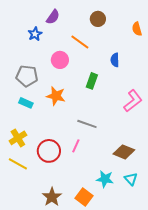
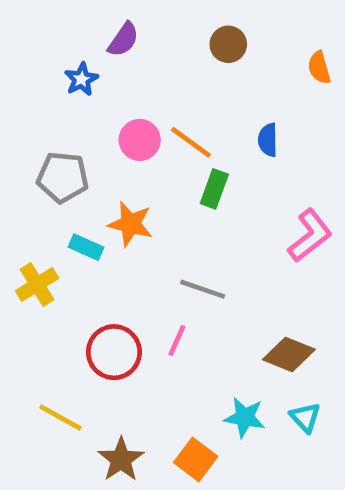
orange line: (80, 42) -> (191, 142), moved
cyan rectangle: (26, 103) -> (86, 247), moved
yellow cross: (18, 138) -> (37, 285), moved
yellow line: (18, 164) -> (60, 417), moved

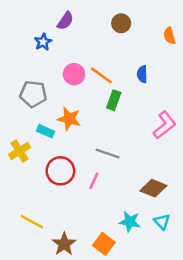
red circle: (114, 352) -> (60, 171), moved

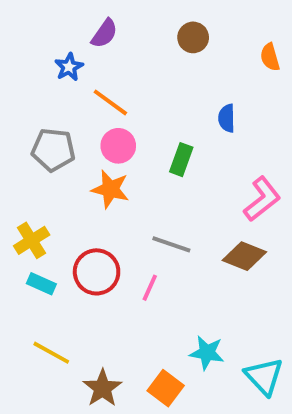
pink circle: (74, 74) -> (118, 146), moved
orange line: (101, 75) -> (110, 102), moved
cyan rectangle: (46, 131) -> (41, 284), moved
brown diamond: (153, 188) -> (244, 256), moved
cyan triangle: (162, 222) -> (264, 376), moved, size x1.5

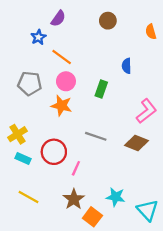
pink line: (150, 288) -> (76, 168), moved
brown star: (102, 388) -> (74, 199), moved

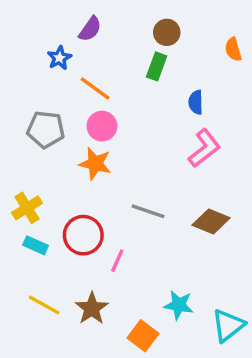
green rectangle: (101, 89) -> (157, 66), moved
pink L-shape: (146, 111) -> (204, 148), moved
brown star: (74, 199) -> (92, 308), moved
cyan triangle: (148, 210) -> (228, 325), turned 35

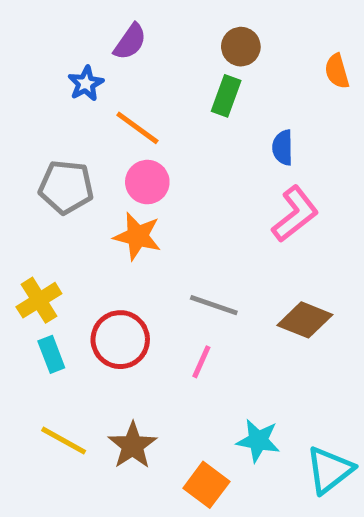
cyan rectangle: (36, 245) -> (51, 354), turned 45
pink line: (117, 261) -> (201, 362), moved

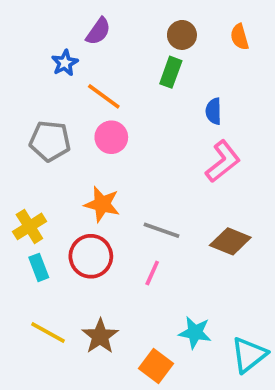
orange semicircle: (337, 71) -> (240, 37), moved
orange star: (137, 236) -> (102, 204), moved

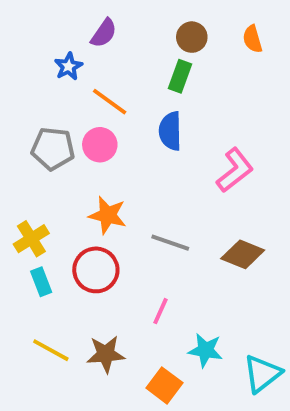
blue semicircle: (214, 111) -> (170, 131), moved, size x1.4
pink circle: (111, 137) -> (100, 145), moved
pink line: (152, 273) -> (160, 311), moved
brown star: (100, 336) -> (106, 354), turned 30

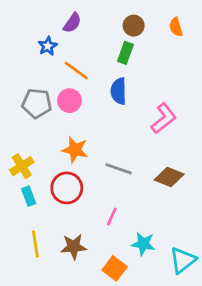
yellow line: (51, 350) -> (35, 244), turned 52

